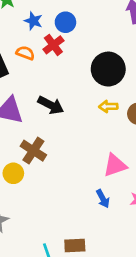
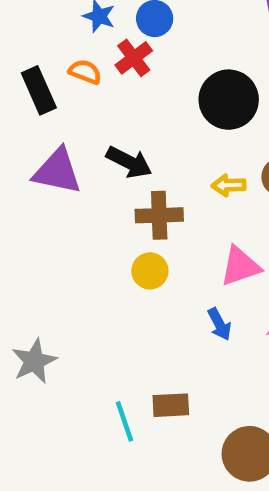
yellow arrow: (108, 106) -> (229, 185), moved
brown cross: (33, 151) -> (159, 215), moved, turned -35
yellow circle: (13, 173) -> (150, 271), moved

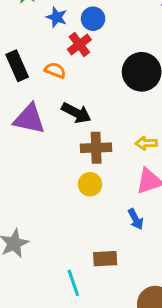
orange semicircle: (85, 72) -> (55, 70), moved
yellow arrow: (229, 185) -> (146, 143), moved
brown rectangle: (171, 405) -> (105, 259), moved

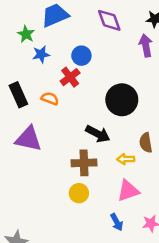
blue star: (57, 17) -> (41, 54), moved, turned -30
black arrow: (76, 113) -> (98, 134), moved

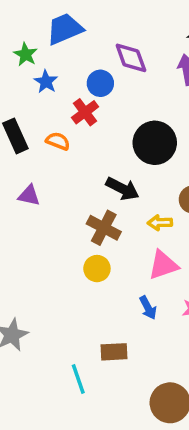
purple diamond: (109, 20) -> (131, 58), moved
blue star: (41, 54) -> (46, 82), turned -30
purple triangle: (28, 139) -> (29, 195), size x0.6
brown cross: (84, 163) -> (104, 228), turned 30

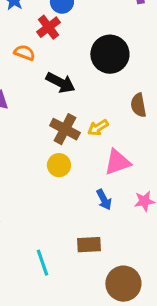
black arrow: (122, 189) -> (60, 83), moved
yellow arrow: (160, 223) -> (98, 128), moved, turned -30
brown rectangle: (114, 352) -> (89, 245), moved

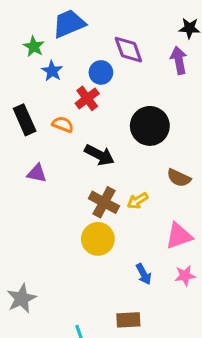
brown semicircle: (138, 105) -> (179, 178), turned -55
pink triangle: (117, 162) -> (179, 236), moved
yellow circle: (59, 165) -> (98, 239), size x1.4

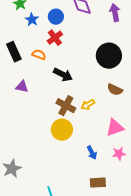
blue circle: (101, 72) -> (56, 17), moved
black circle: (150, 126) -> (109, 56), moved
brown rectangle: (128, 320) -> (98, 183), moved

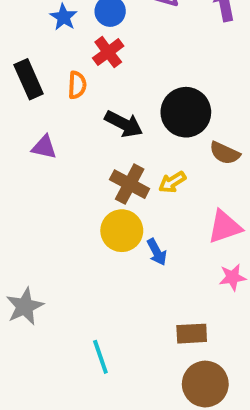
orange semicircle: (39, 55) -> (77, 85), turned 72
black circle: (109, 56) -> (186, 112), moved
blue arrow: (92, 153) -> (157, 252), moved

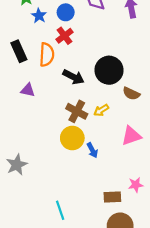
orange semicircle: (77, 85) -> (47, 55), size x1.5
pink star: (232, 277) -> (136, 185), moved
gray star: (25, 306) -> (17, 165), moved

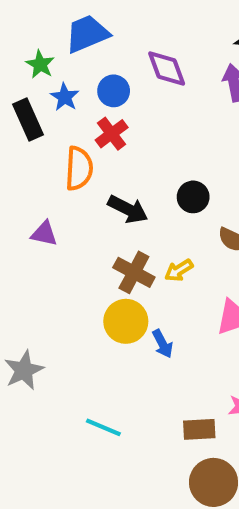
black rectangle: (19, 51) -> (28, 119), moved
black circle: (109, 70) -> (193, 197), size x0.6
cyan line: (60, 210) -> (103, 427), moved, turned -48

